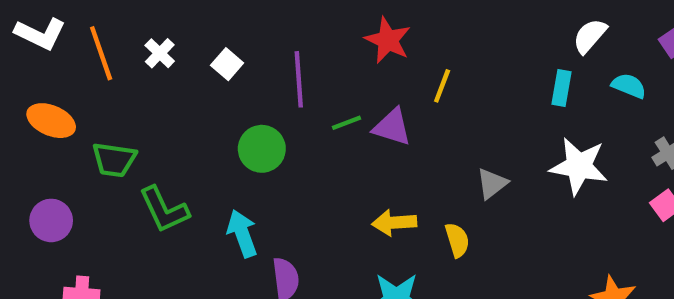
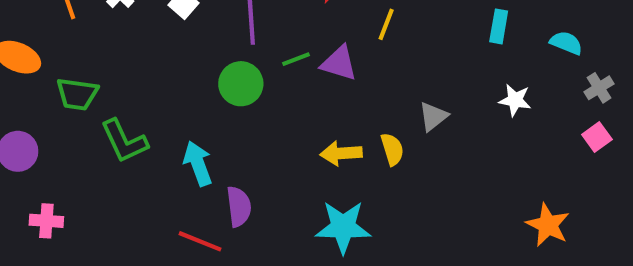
cyan semicircle: (629, 86) -> (566, 43), moved
green circle: (262, 149) -> (241, 84), moved
white star: (579, 166) -> (515, 100), size x0.6
yellow semicircle: (457, 240) -> (392, 149), moved

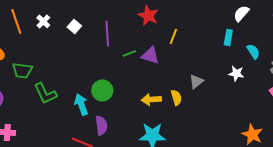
cyan semicircle: (566, 43) -> (253, 51), moved, turned 35
green circle: (241, 84) -> (102, 90), moved

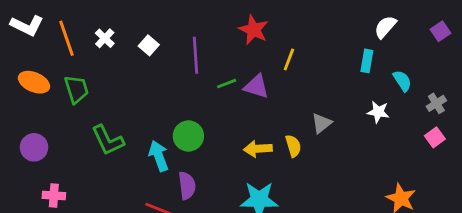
green trapezoid: (22, 70) -> (76, 89), moved, turned -115

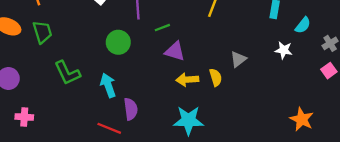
cyan semicircle: (402, 81) -> (303, 25), turned 72
purple triangle: (256, 86) -> (175, 51), moved
green circle: (188, 136) -> (118, 42), moved

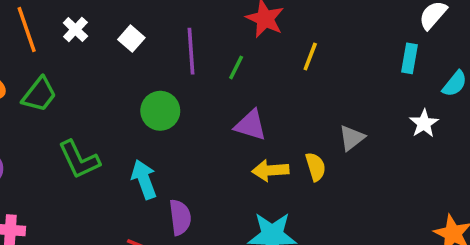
green line: (162, 28) -> (236, 67), moved, turned -42
green trapezoid: (42, 32) -> (39, 95), turned 55
white star: (284, 50) -> (424, 123), turned 30

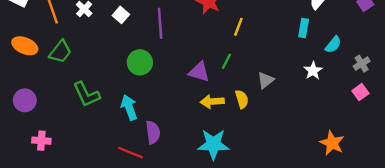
green line: (236, 67) -> (226, 61), moved

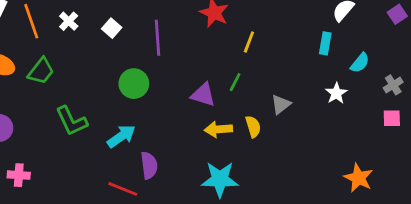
pink square: (360, 92) -> (392, 118), turned 35
cyan arrow: (129, 107) -> (121, 136), turned 75

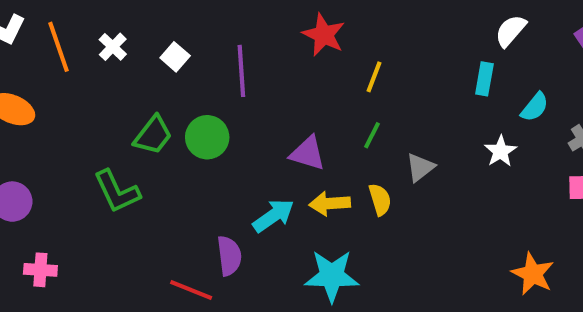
green trapezoid: (41, 71) -> (153, 135), moved
green line: (235, 82) -> (372, 135), moved
cyan arrow: (121, 136) -> (273, 216), moved

